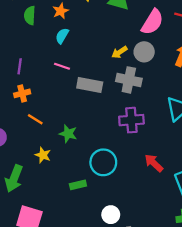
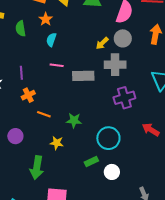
white circle: (111, 215) -> (112, 172), moved

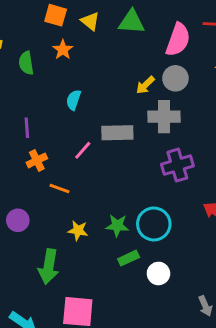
cyan semicircle: (51, 40) -> (74, 100), moved
pink line: (57, 65) -> (83, 150), moved, turned -56
green star: (74, 120) -> (117, 226), moved

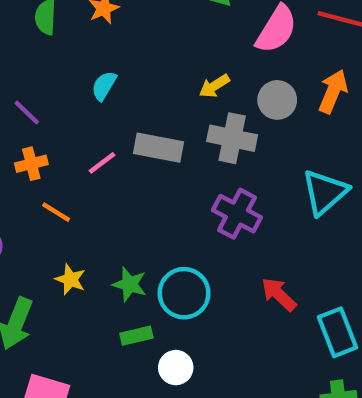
gray circle: (175, 78) -> (277, 100), moved
purple line: (27, 128) -> (27, 113), turned -54
purple cross: (177, 165) -> (237, 214), turned 32

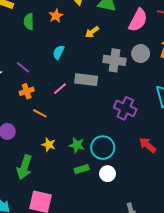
yellow arrow: (214, 86) -> (92, 32), moved
gray cross: (232, 138) -> (114, 60), moved
white circle: (176, 368) -> (108, 174), moved

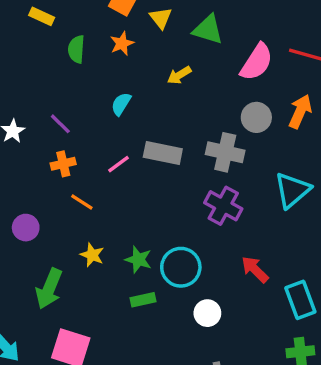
gray cross: (114, 60) -> (225, 152), moved
white circle: (108, 174) -> (207, 313), moved

